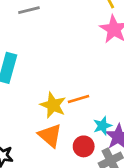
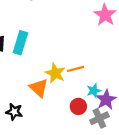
orange triangle: (50, 135) -> (39, 88), moved

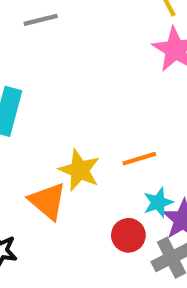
orange line: (75, 69) -> (139, 159), moved

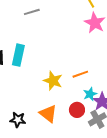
orange triangle: (48, 201) -> (48, 114), moved

